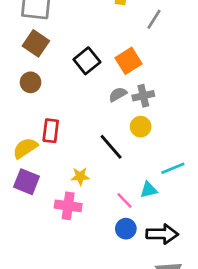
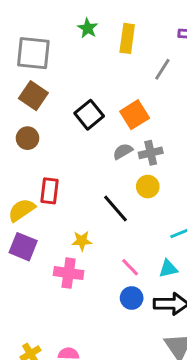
cyan triangle: (149, 190) -> (168, 269), moved

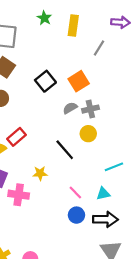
red rectangle: (49, 191) -> (17, 137), turned 42
pink cross: (69, 273) -> (19, 195), moved

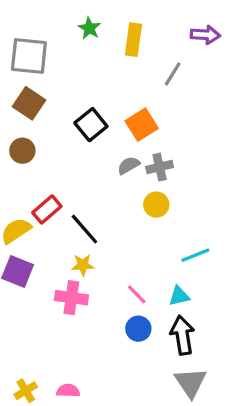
black line: (65, 150) -> (84, 229), moved
pink cross: (19, 195) -> (71, 298), moved
black arrow: (105, 219) -> (182, 335), turned -100

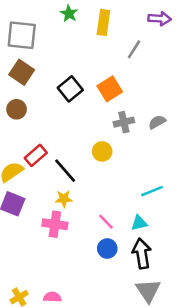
gray semicircle: (129, 165) -> (157, 122), moved
yellow circle: (156, 205) -> (102, 151), moved

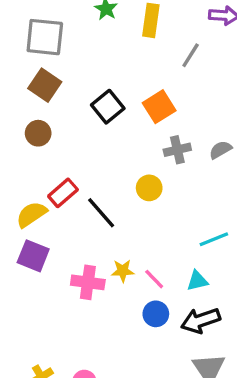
yellow star: (64, 199) -> (123, 271), moved
black arrow: (142, 254) -> (201, 320), turned -100

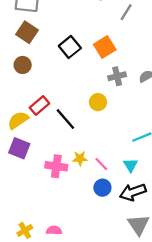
cyan triangle: (197, 281) -> (131, 165), turned -49

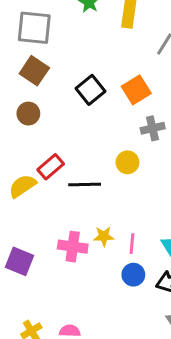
black line: (65, 119) -> (85, 184), turned -50
purple square: (19, 148) -> (20, 261), moved
pink line: (101, 164) -> (132, 244), turned 49

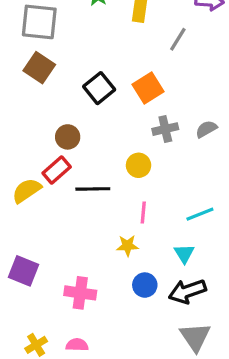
brown circle: (28, 114) -> (68, 137), moved
yellow star: (104, 236) -> (127, 246), moved
pink line: (132, 244) -> (143, 213), moved
pink cross: (73, 247) -> (80, 293), moved

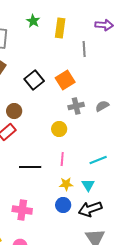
gray line: (178, 39) -> (84, 49), turned -35
black line: (93, 189) -> (30, 167), moved
yellow star: (127, 246) -> (66, 184), moved

